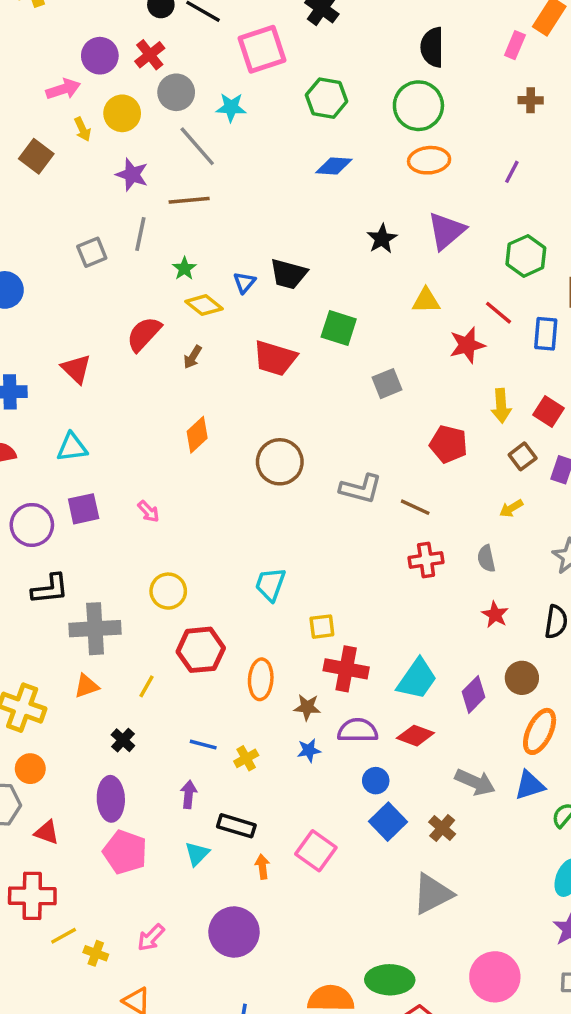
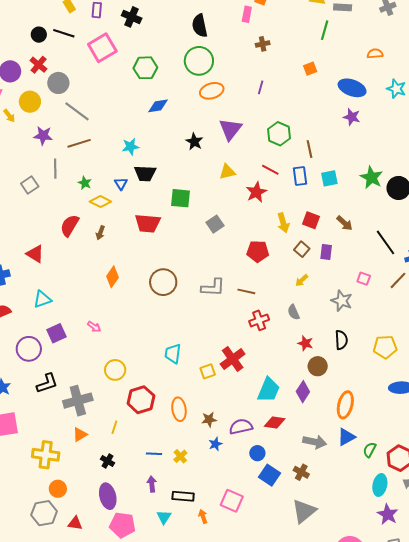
cyan star: (231, 107) -> (131, 147), moved
red cross: (346, 669) -> (233, 359), moved, turned -35
brown circle: (522, 678) -> (318, 366), moved

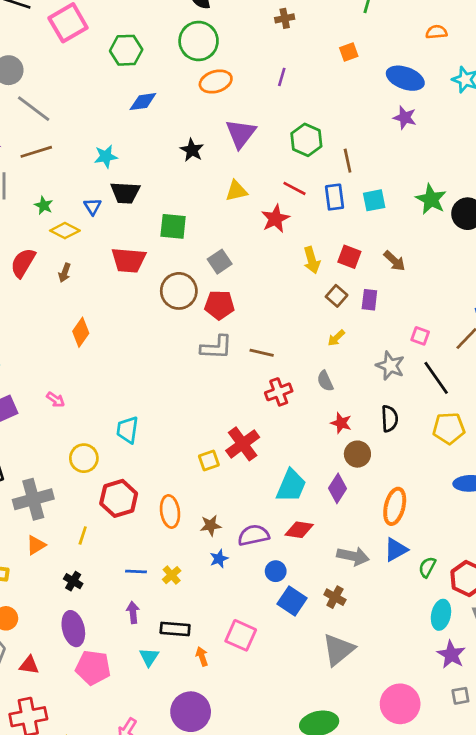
black line: (385, 242) -> (436, 378), moved
red pentagon: (258, 251) -> (219, 305), moved
brown circle: (163, 282) -> (179, 291), moved
cyan trapezoid: (173, 354) -> (127, 430), moved

